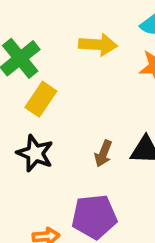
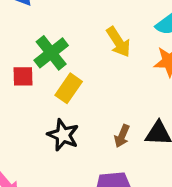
yellow arrow: (98, 45) -> (118, 42), turned 52

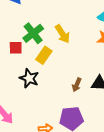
yellow arrow: (118, 42) -> (62, 34), moved
black star: (63, 135) -> (29, 78), moved

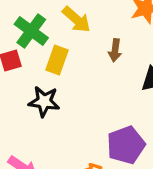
brown arrow: (77, 85) -> (115, 50), moved

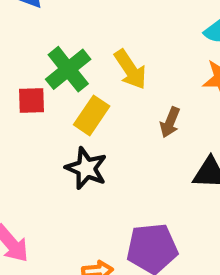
black star: (44, 101) -> (86, 168), moved

